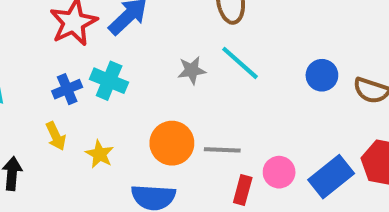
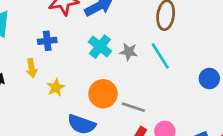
cyan cross: (109, 81) -> (100, 47), moved

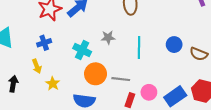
cyan cross: (100, 47) -> (82, 50), moved
cyan line: (160, 56) -> (139, 47), moved, turned 45
yellow star: (56, 87) -> (53, 84), moved

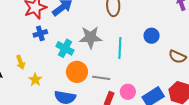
gray star: (108, 37) -> (91, 37), size x1.6
blue cross: (44, 43) -> (40, 33), moved
blue circle: (174, 45) -> (152, 36), moved

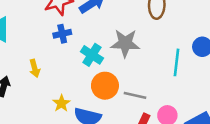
cyan line: (120, 48) -> (177, 62), moved
yellow star: (35, 80) -> (61, 103), moved

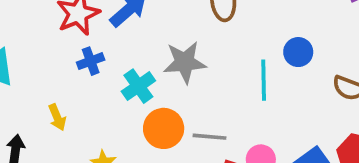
cyan cross: (92, 55) -> (138, 86), turned 30

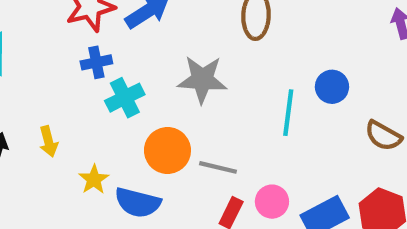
cyan cross: (138, 86) -> (125, 98), moved
yellow arrow: (57, 117) -> (48, 141), moved

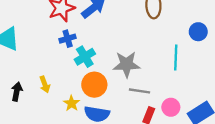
gray star: (202, 79) -> (126, 64), moved
blue circle: (332, 87) -> (198, 32), moved
orange circle: (167, 150) -> (94, 85), moved

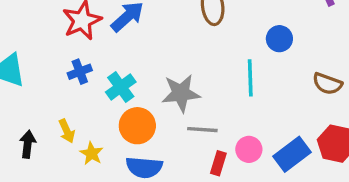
blue cross: (68, 39) -> (80, 72), moved
yellow star: (72, 103) -> (92, 153), moved

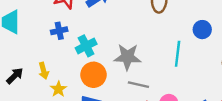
black arrow: (28, 144) -> (15, 76), turned 30

